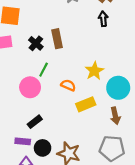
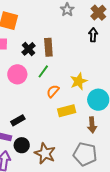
green line: (44, 70) -> (43, 71), moved
orange semicircle: (68, 85) -> (53, 91), turned -80
pink circle: (30, 87) -> (17, 74), moved

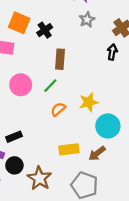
black cross: (28, 49) -> (45, 30), moved
yellow rectangle: (67, 111) -> (69, 149), moved
brown arrow: (92, 125) -> (97, 153), turned 49

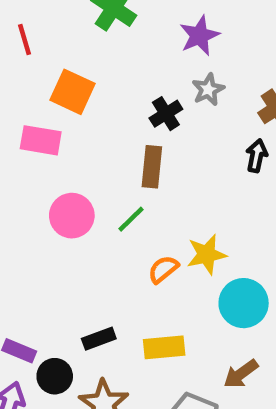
black cross: (45, 30) -> (166, 114), moved
orange semicircle: (58, 109) -> (163, 269), moved
black rectangle: (14, 137) -> (99, 339), moved
brown arrow: (97, 153) -> (241, 374), moved

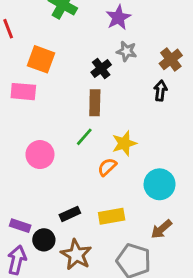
gray star: (208, 89) -> (127, 51), turned -30
pink circle: (72, 216) -> (40, 155), moved
yellow star: (207, 254) -> (124, 143), moved

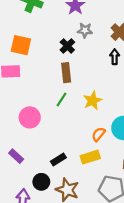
orange semicircle: (107, 167) -> (98, 134), moved
purple rectangle: (20, 226) -> (16, 156), moved, turned 32

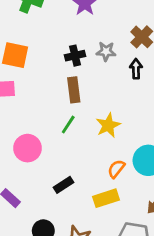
gray star: (85, 30) -> (106, 51), moved
black cross: (67, 46) -> (75, 56), turned 32
black rectangle: (58, 160) -> (63, 185), moved

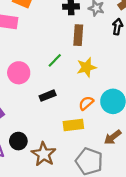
brown rectangle: (74, 90) -> (78, 35), moved
black rectangle: (63, 185) -> (48, 96), moved

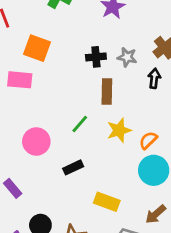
orange semicircle: (86, 103) -> (148, 140), moved
yellow rectangle: (73, 125) -> (107, 202), turned 30

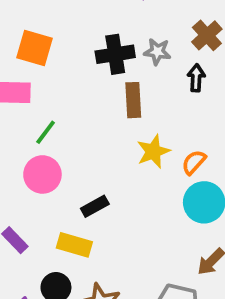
black cross: (96, 57) -> (115, 54), size x1.4
green line: (80, 124) -> (46, 132), moved
yellow rectangle: (107, 202) -> (74, 245), moved

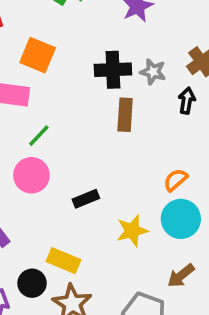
yellow star: (153, 151) -> (132, 231), moved
black rectangle: (95, 206) -> (86, 199), moved
yellow rectangle: (74, 245) -> (63, 261), moved

